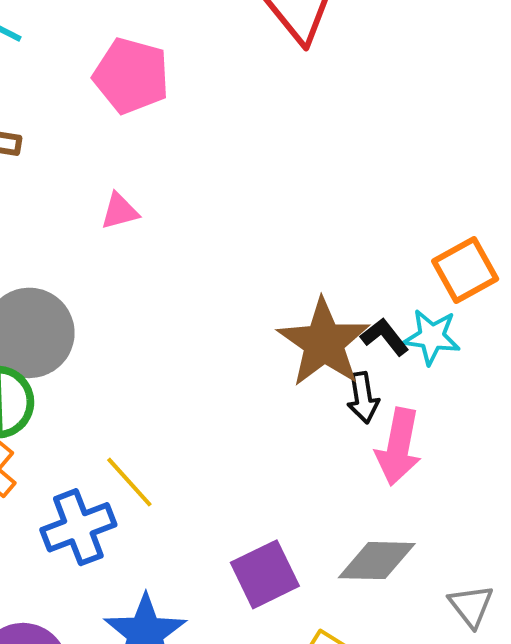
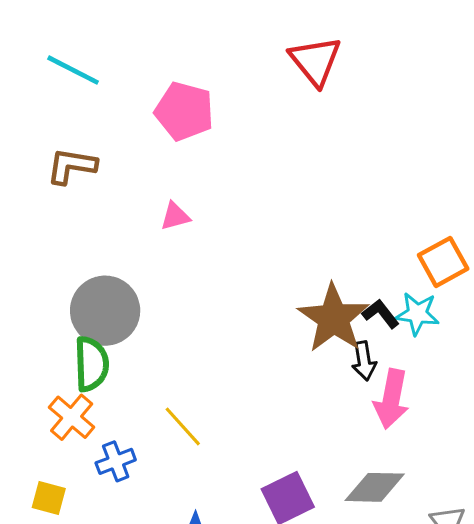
blue cross: (78, 527) -> (116, 461), moved, size x0.7

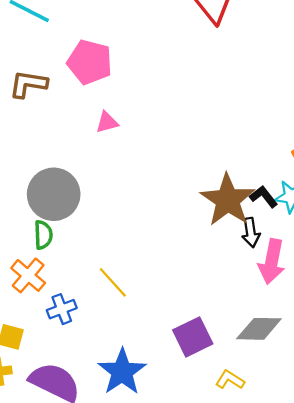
pink pentagon: (184, 111) -> (90, 62), moved
green semicircle: (91, 364) -> (43, 235), size x0.7

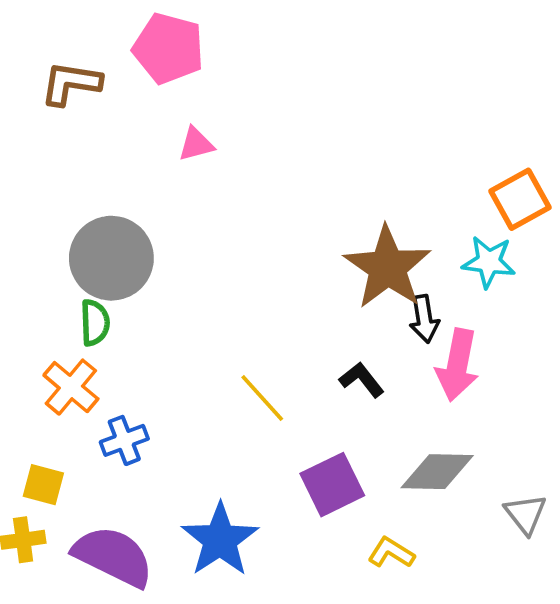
black L-shape: (264, 197) -> (362, 380), moved
yellow line: (113, 282) -> (262, 398), moved

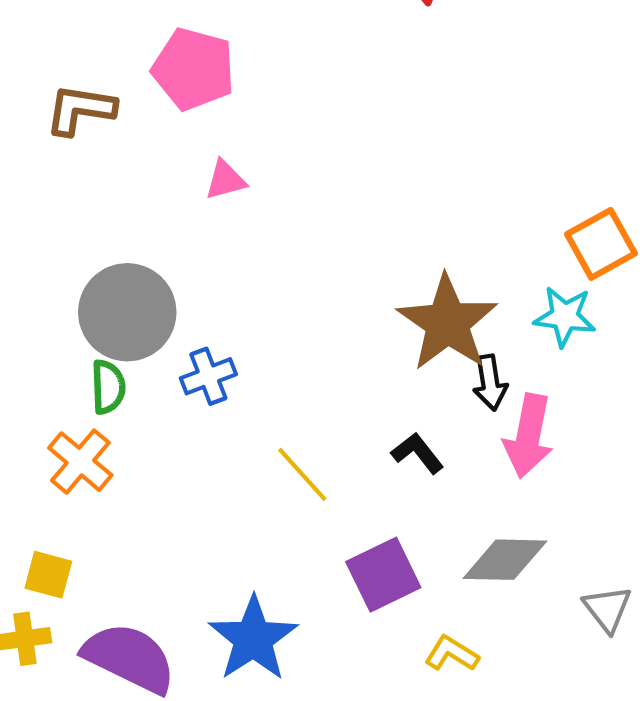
blue cross: (124, 440) -> (208, 376), moved

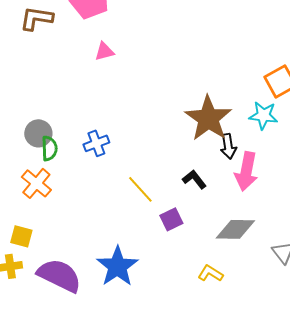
gray circle: (127, 312) -> (38, 133), moved, size x0.6
purple square: (383, 575) -> (171, 219), moved, size x0.7

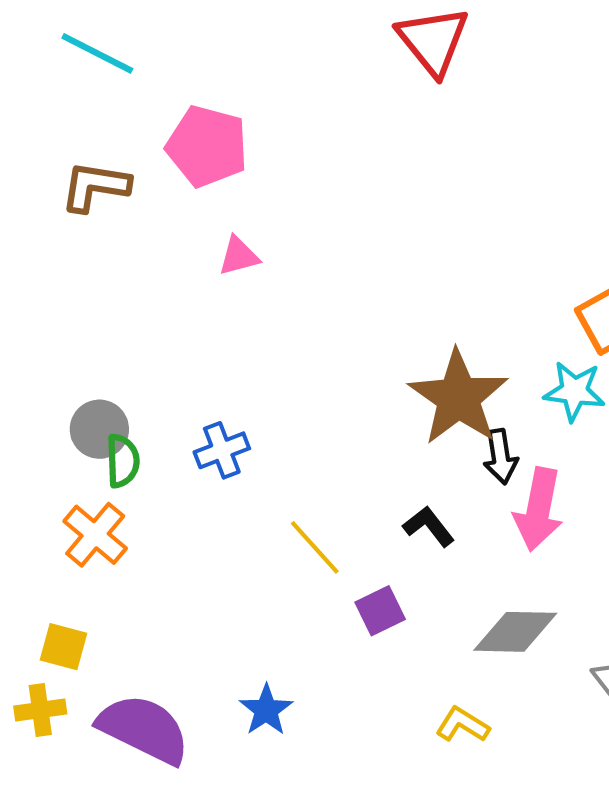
blue star: (117, 266) -> (266, 710), size x0.6

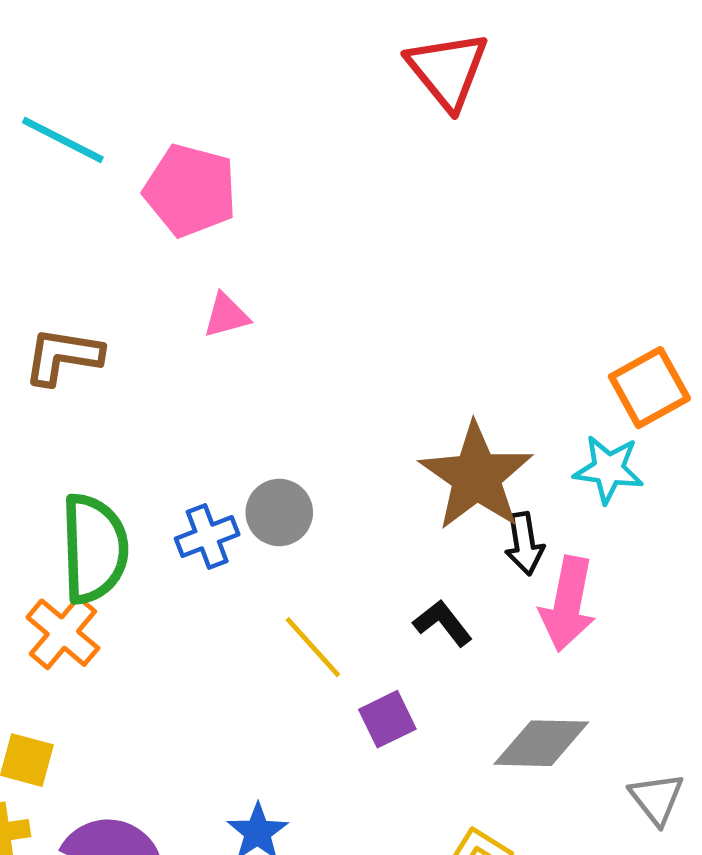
cyan line: (97, 53) -> (63, 140), moved
brown L-shape: (95, 186) -> (63, 356), moved
gray circle: (99, 429) -> (279, 512), moved
green semicircle: (123, 461) -> (94, 549), size x1.8

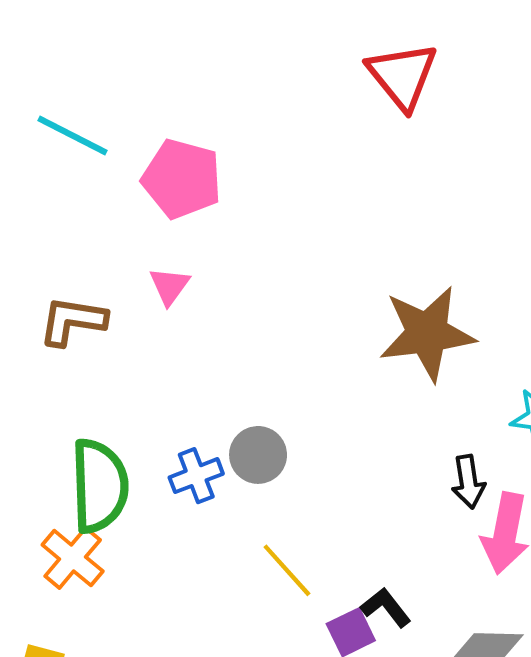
pink triangle: (226, 315) -> (169, 286), moved, turned -39
brown star: (476, 476) -> (427, 333), moved, turned 30
black L-shape: (443, 623) -> (386, 607), moved

